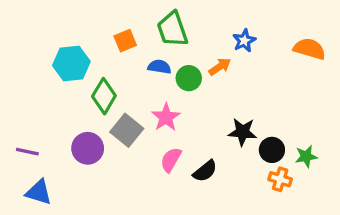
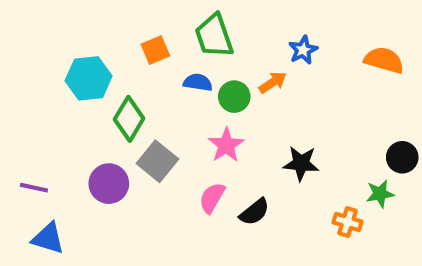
pink star: (166, 117) -> (226, 145), moved
black circle: (272, 150) -> (402, 157), moved

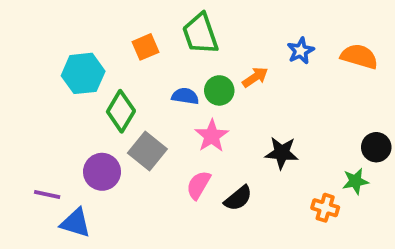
blue star: (303, 50) -> (301, 51), moved
blue semicircle: (198, 82) -> (185, 96), moved
purple line: (34, 188) -> (47, 194), moved
blue triangle: (48, 238) -> (76, 223), moved

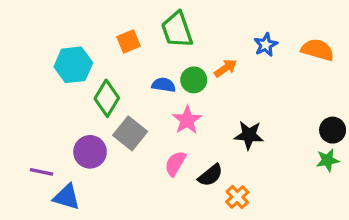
green star: (355, 181) -> (328, 160), moved
orange cross: (325, 208) -> (237, 197), moved, turned 30

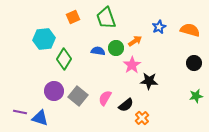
orange square: (128, 41) -> (73, 17), moved
pink star: (187, 120) -> (132, 65), moved
black circle: (333, 130) -> (194, 63), moved
gray square: (130, 133) -> (78, 96), moved
purple line: (42, 172) -> (20, 112), moved

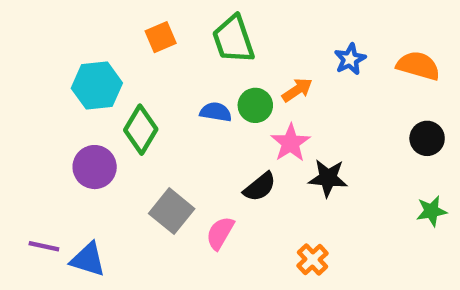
purple circle: (54, 91) -> (95, 167), moved
pink semicircle: (105, 98) -> (220, 233), moved
black semicircle: (126, 105) -> (260, 187), moved

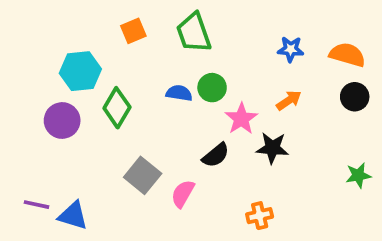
blue star: (350, 59) -> (291, 49), turned 30
orange arrow: (297, 90) -> (289, 100), moved
black circle: (427, 138) -> (355, 97), moved
purple circle: (95, 167) -> (62, 120), moved
orange cross: (313, 259) -> (260, 216), turned 30

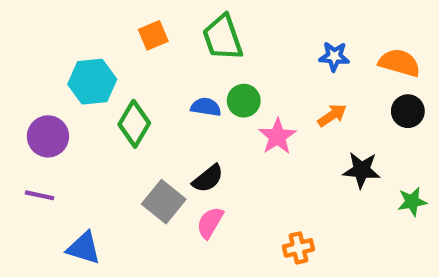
purple circle: (62, 120) -> (48, 136), moved
black star: (272, 148) -> (362, 170), moved
black semicircle: (216, 155) -> (208, 178), moved
purple line: (36, 205) -> (40, 195), moved

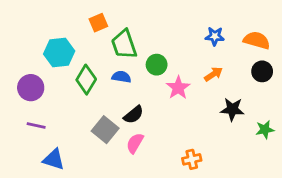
green trapezoid: (223, 37) -> (124, 44), moved
blue semicircle: (206, 107) -> (121, 77), moved
purple line: (40, 195) -> (36, 126), moved

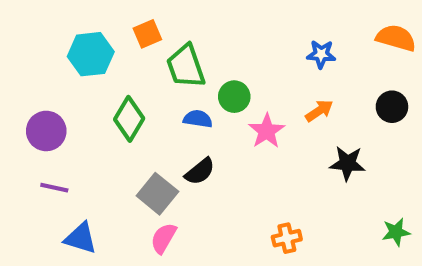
orange semicircle: (257, 40) -> (396, 38), moved
cyan hexagon: (59, 52) -> (91, 54), moved
blue semicircle: (121, 77) -> (198, 119), moved
green star: (265, 130) -> (396, 232), moved
pink semicircle: (135, 143) -> (163, 238), moved

